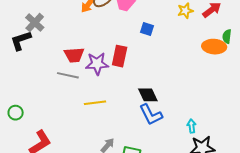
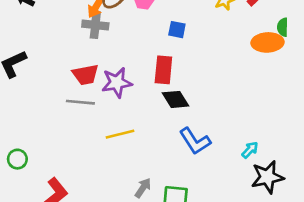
gray cross: (35, 23) -> (95, 25), moved, turned -30
red rectangle: (120, 56) -> (163, 70), moved
black diamond: (148, 95) -> (175, 99), moved
cyan arrow: (192, 126) -> (250, 150), turned 56

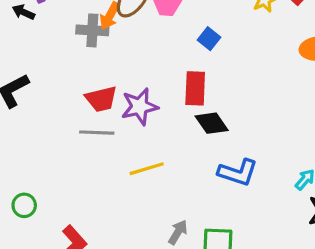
gray cross: (95, 25) -> (92, 30), moved
blue square: (177, 30) -> (209, 39), turned 30
blue L-shape: (195, 141) -> (238, 172), turned -36

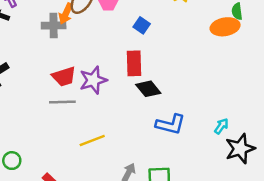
yellow line: (147, 169) -> (92, 141), moved

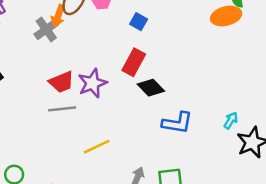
gray cross: (54, 26) -> (46, 29), turned -30
red rectangle: (134, 63) -> (134, 62), turned 35

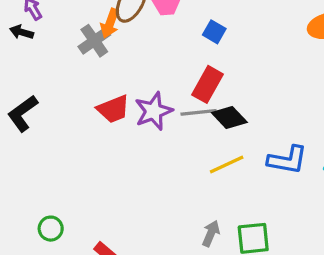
gray line: (62, 109) -> (199, 112), moved
blue L-shape: (177, 123) -> (287, 160), moved
yellow line: (97, 147) -> (227, 164), moved

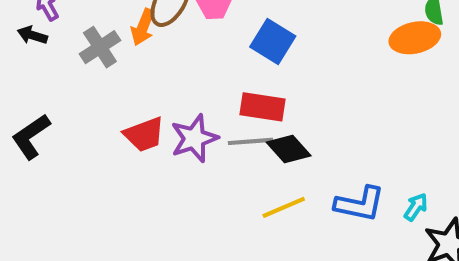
blue square: (214, 32) -> (273, 42), size x1.5
gray cross: (94, 41) -> (100, 47), moved
red rectangle: (207, 84) -> (263, 107), turned 68

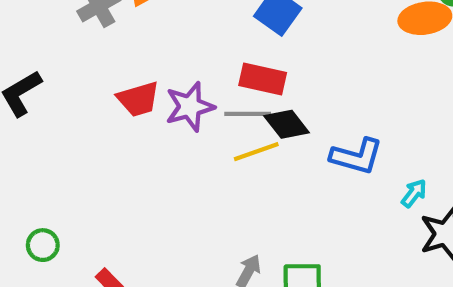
blue L-shape: (360, 204) -> (356, 156), moved
yellow line: (284, 207) -> (256, 152), moved

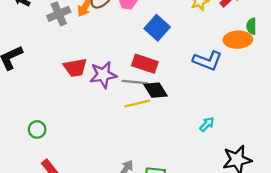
blue L-shape: (356, 156) -> (207, 61), moved
cyan arrow: (414, 193) -> (207, 124), moved
green circle: (43, 245) -> (37, 129), moved

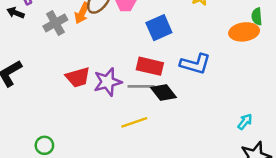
blue square: (157, 28) -> (159, 28), turned 30
blue L-shape: (207, 61) -> (195, 64), moved
yellow line: (137, 103) -> (134, 122), moved
cyan arrow: (207, 124) -> (245, 122), moved

